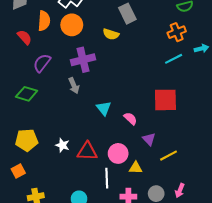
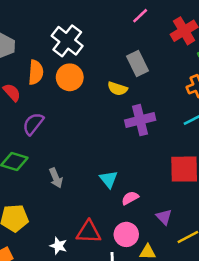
purple cross: (83, 60) -> (140, 120), moved
gray arrow: (74, 86) -> (56, 178), moved
pink semicircle: (130, 118) -> (130, 198), moved, turned -72
white star: (63, 145) -> (58, 246), moved

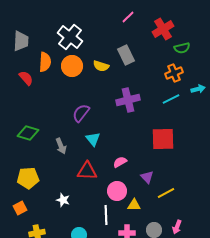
yellow semicircle: (117, 89) -> (101, 66), moved
purple semicircle: (33, 124) -> (81, 113), moved
cyan triangle: (109, 179) -> (93, 139), moved
red triangle: (89, 232) -> (87, 171), moved

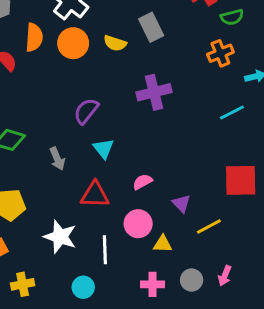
cyan line: (171, 99) -> (232, 112), moved
red square: (163, 139) -> (241, 180), moved
white star: (63, 200) -> (60, 237), size x1.6
white line: (106, 215) -> (105, 250), moved

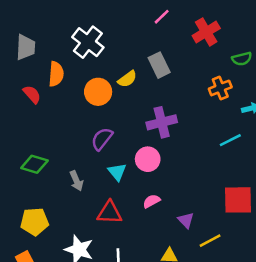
green semicircle: (232, 17) -> (242, 59), moved
orange circle: (73, 43) -> (98, 92), moved
yellow semicircle: (115, 43) -> (127, 79), turned -54
pink circle: (138, 224) -> (148, 159), moved

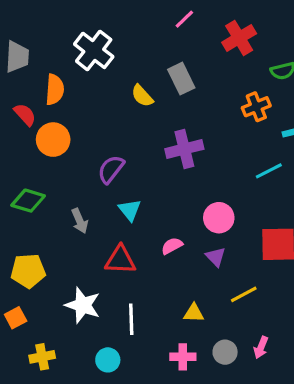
yellow semicircle: (127, 79) -> (142, 96), turned 84
orange circle: (98, 92) -> (53, 140), moved
pink circle: (148, 159) -> (219, 218), moved
purple triangle: (186, 220) -> (216, 257), moved

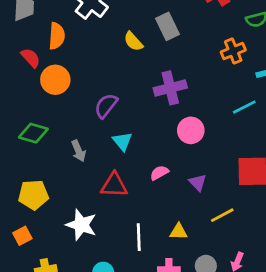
pink circle: (219, 218) -> (191, 130), moved
white line: (131, 319) -> (139, 237), moved

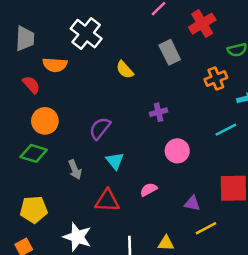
gray rectangle: (168, 26) -> (170, 52), moved
orange semicircle: (57, 36) -> (55, 65), turned 90
orange circle: (55, 80) -> (45, 121), moved
purple cross: (170, 88) -> (158, 112), size x0.6
purple triangle: (198, 182) -> (192, 203), moved, turned -35

